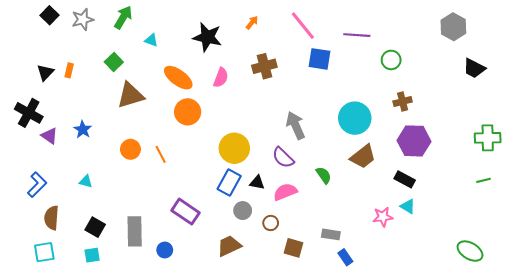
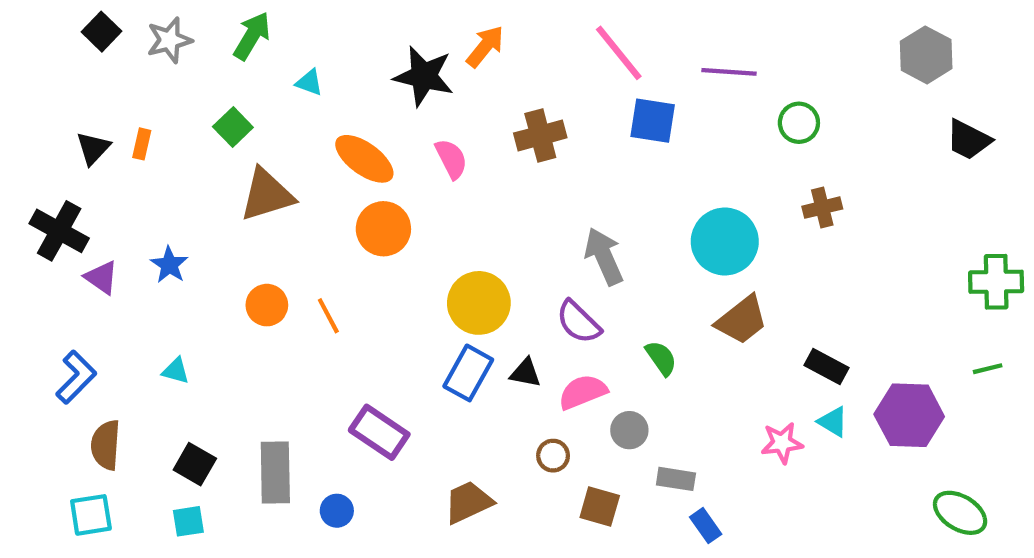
orange arrow: (252, 23) -> (485, 46), moved, size x1.5
pink semicircle: (221, 78) -> (451, 159), turned -48
purple hexagon: (414, 141) -> (909, 415), moved
gray circle: (243, 211) -> (629, 430), moved

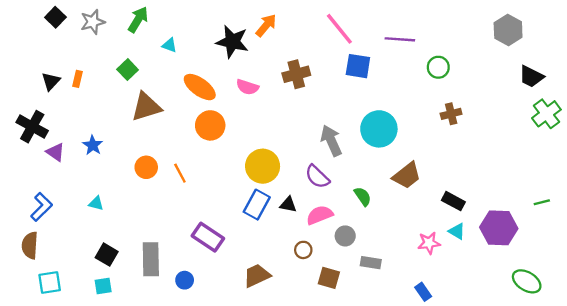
pink semicircle: (451, 159) -> (247, 87), turned 135
cyan circle: (725, 241) -> (379, 129), moved
green cross: (996, 282) -> (546, 114), moved, turned -36
brown semicircle: (106, 445) -> (30, 245), moved
blue rectangle: (706, 526) -> (423, 292), moved

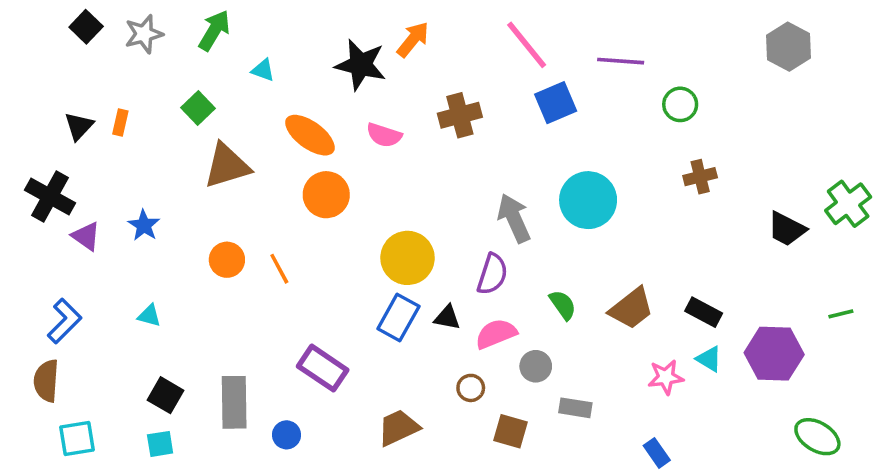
blue square: (358, 66) -> (556, 103), turned -32
black trapezoid: (531, 77) -> (787, 229), moved
green cross: (546, 114) -> (848, 204), moved
brown trapezoid: (407, 175) -> (631, 308), moved
purple semicircle: (317, 177) -> (492, 274), turned -116

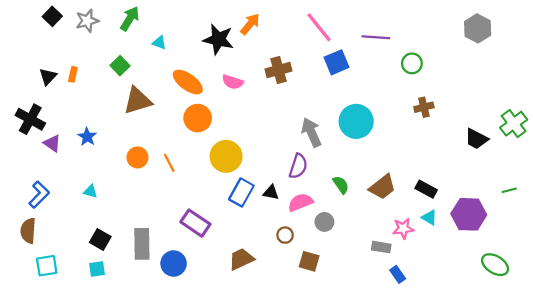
yellow circle: (407, 258) -> (226, 156), moved
gray rectangle: (575, 408) -> (381, 247), moved
blue circle: (287, 435) -> (174, 264), size x1.5

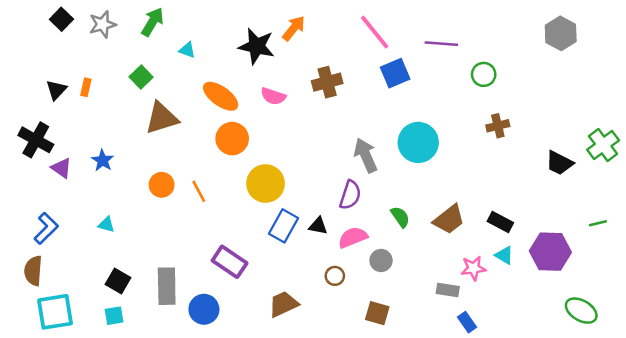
brown square: (309, 261) -> (377, 313), moved
cyan square: (47, 266) -> (55, 312), size x1.4

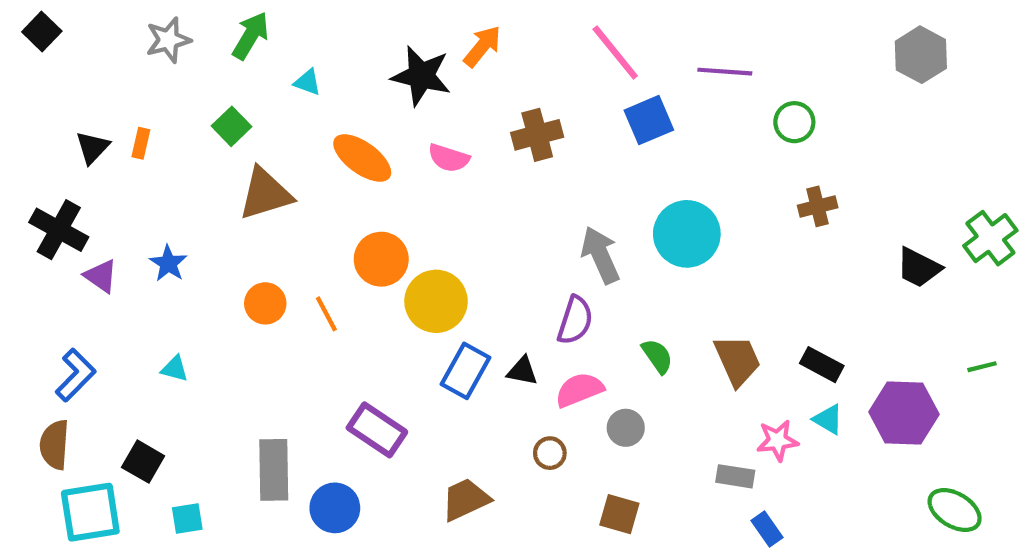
black square: (61, 19) -> (42, 32), moved
orange circle: (232, 139) -> (381, 259), moved
brown trapezoid: (449, 219) -> (737, 360), turned -76
black square: (118, 281) -> (143, 462), moved

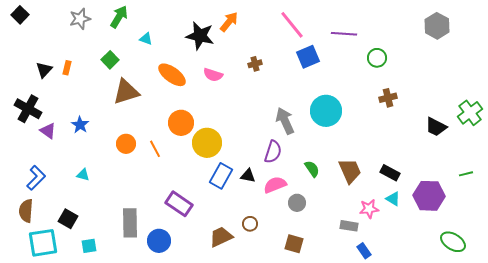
brown cross: (537, 135) -> (255, 64), size x0.6
brown circle: (550, 453) -> (250, 224), moved

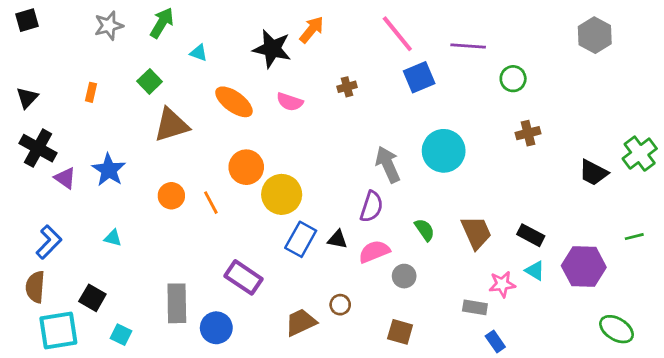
black square: (20, 15) -> (27, 20), turned 30
black triangle: (44, 70) -> (27, 98), moved
blue star: (80, 125) -> (109, 170), size x1.4
cyan square: (89, 246) -> (121, 335), turned 35

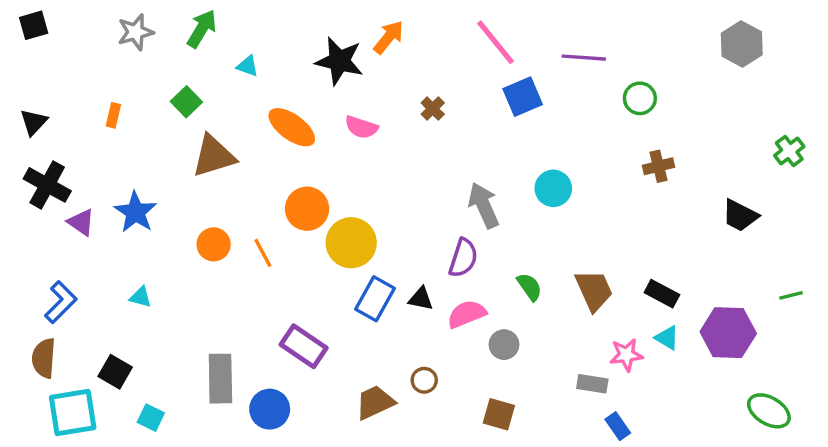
brown cross: (347, 87) -> (433, 109), turned -30
cyan circle: (444, 151) -> (553, 188), size x0.7
green cross: (640, 154) -> (789, 151), moved, size x0.7

